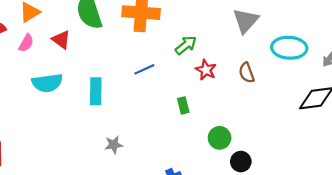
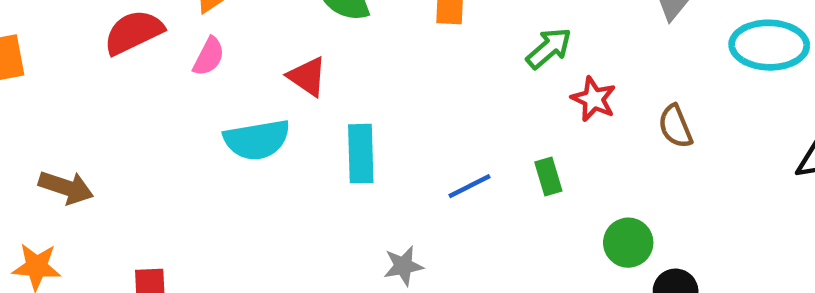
red triangle: (61, 40) -> (307, 77), moved
blue line: (144, 69) -> (469, 186), moved
brown semicircle: (247, 73) -> (675, 126), moved

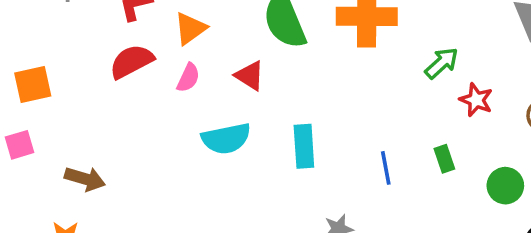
red triangle: (307, 77) -> (250, 76), moved
blue line: (469, 186) -> (386, 168), turned -72
green circle: (628, 243) -> (505, 186), moved

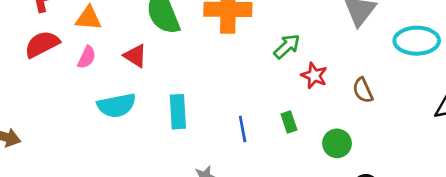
orange triangle: (190, 28) -> (88, 18), turned 40

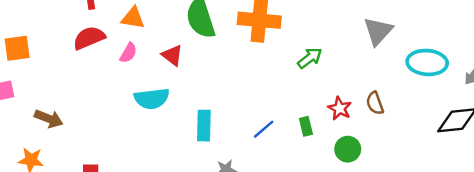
red star: (314, 76) -> (340, 108), moved
cyan rectangle: (178, 112) -> (204, 126), moved
blue line: (243, 129) -> (264, 129), turned 55

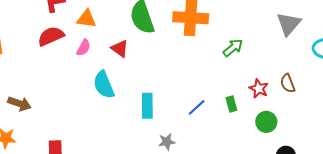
cyan semicircle: (152, 99) -> (104, 85), turned 76

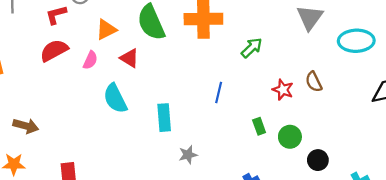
orange triangle: (86, 19) -> (106, 30), moved, turned -30
green rectangle: (231, 104) -> (259, 126), moved
blue line: (197, 107) -> (219, 93), moved, turned -30
green circle: (266, 122) -> (290, 137), moved

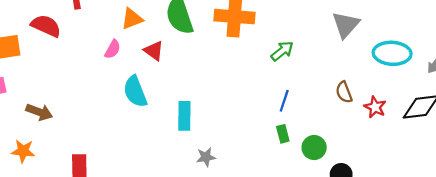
red semicircle: (54, 50) -> (46, 26), moved, turned 48
red star: (283, 90) -> (375, 107), moved
blue line: (219, 93) -> (284, 101), moved

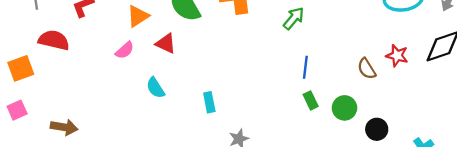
pink semicircle: (113, 49) -> (125, 50), turned 30
cyan semicircle: (135, 92) -> (155, 88), size x0.7
brown semicircle: (344, 92) -> (367, 69), moved
cyan rectangle: (184, 116) -> (209, 102), size x0.7

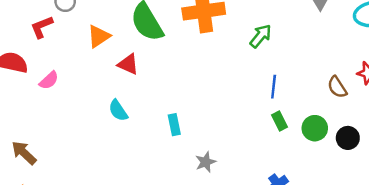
pink semicircle: (125, 50) -> (49, 80), moved
brown arrow: (64, 127) -> (24, 153), turned -145
black circle: (377, 129) -> (348, 138), moved

